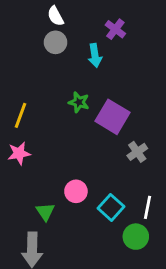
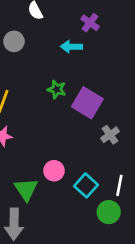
gray circle: (55, 42) -> (14, 41), moved
cyan arrow: (95, 56) -> (71, 47), turned 100
green triangle: (45, 212) -> (26, 189), size x1.4

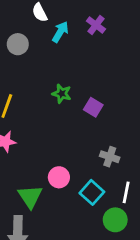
cyan arrow: (71, 47) -> (60, 32), moved, turned 120
purple square: (87, 103) -> (93, 107), size x0.6
gray cross: (110, 135) -> (110, 157), moved, turned -36

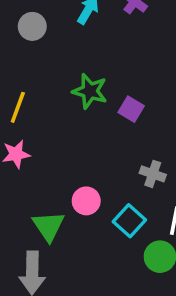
green star: (62, 94) -> (90, 91), size x1.4

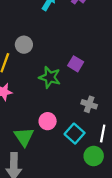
gray circle: (32, 26) -> (24, 45), moved
green star: (90, 91) -> (50, 77), moved

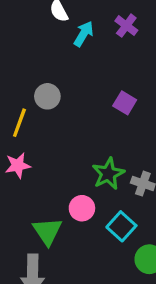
purple square: (76, 64) -> (125, 103), moved
green star: (50, 77) -> (108, 174), moved, turned 30

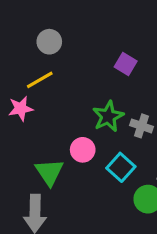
purple square: (125, 103) -> (126, 64), moved
yellow line: (19, 123) -> (40, 80), moved, turned 40

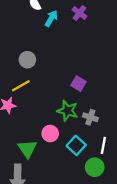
purple square: (126, 64) -> (78, 84), moved
green star: (108, 116) -> (68, 111), turned -30

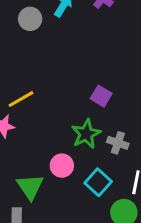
gray circle: (27, 60) -> (30, 19), moved
green star: (68, 111) -> (86, 134), turned 30

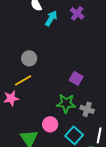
gray circle: (30, 19) -> (29, 58), moved
green star: (86, 134) -> (66, 103), turned 30

